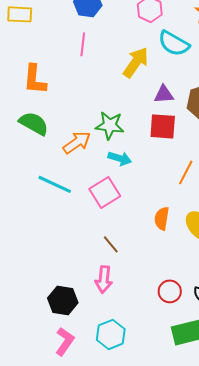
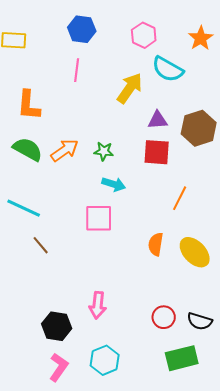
green star: (110, 125) -> (104, 151), size x0.7
orange arrow: (77, 142) -> (65, 150), moved
cyan line: (55, 184) -> (24, 208), moved
pink square: (105, 192) -> (99, 218), turned 32
brown line: (111, 244) -> (41, 245), moved

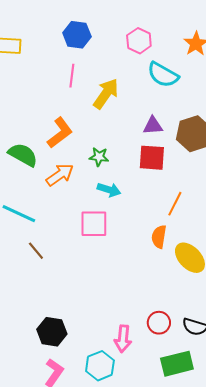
yellow arrow: (130, 88) -> (106, 94), moved
orange L-shape: (29, 105) -> (60, 133), moved, turned -132
orange arrow: (65, 150) -> (60, 175), moved
orange semicircle: (156, 244) -> (159, 237), moved
pink arrow: (98, 305) -> (123, 339), moved

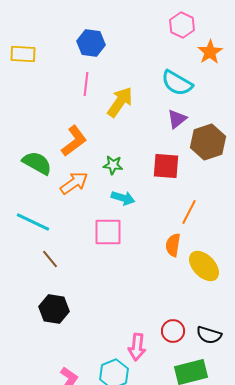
pink hexagon: (139, 41) -> (182, 25), moved
purple triangle: (153, 126) -> (177, 119), moved, turned -35
black hexagon: (52, 332) -> (54, 309), moved

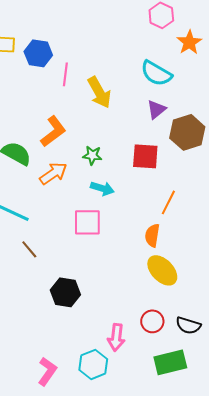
blue hexagon: (91, 43) -> (38, 53), moved
yellow arrow: (120, 102) -> (99, 92), turned 116
yellow ellipse: (204, 266) -> (162, 270), moved
black hexagon: (54, 309) -> (65, 292), moved

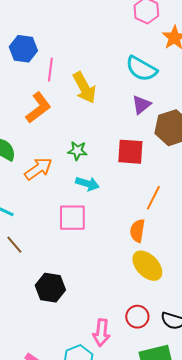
orange L-shape: (53, 131) -> (38, 108), moved

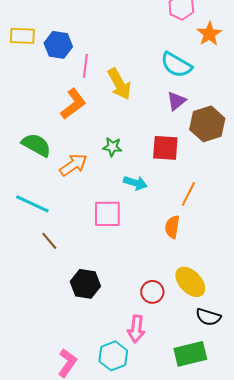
cyan arrow: (87, 184) -> (135, 183), moved
yellow ellipse: (147, 266) -> (190, 282), moved
red circle: (137, 317) -> (152, 292), moved

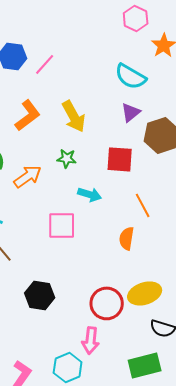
pink line: (85, 66) -> (45, 64), moved, turned 35
yellow arrow: (119, 84) -> (74, 116), moved
orange line: (188, 194) -> (143, 205), turned -55
yellow ellipse: (190, 282) -> (145, 293), turned -64
red circle: (152, 292) -> (107, 303), size x1.4

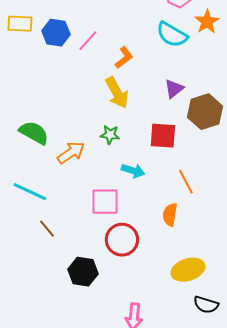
cyan semicircle: (131, 76) -> (172, 35), moved
orange L-shape: (28, 115) -> (124, 58), moved, size x0.7
red circle: (107, 303) -> (122, 240), moved

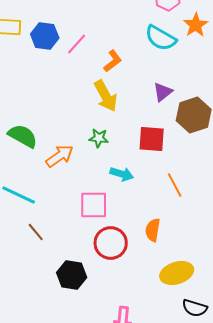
orange semicircle: (170, 215) -> (153, 230), moved

